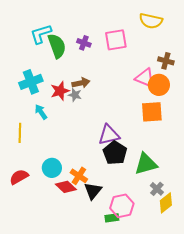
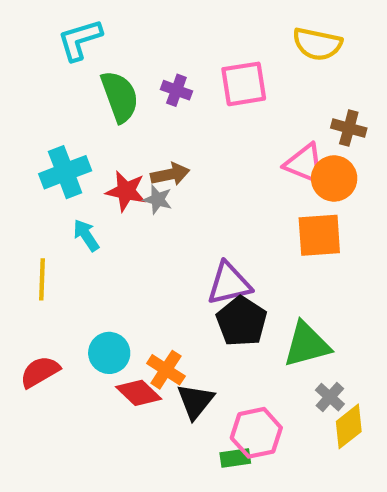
cyan L-shape: (41, 34) -> (80, 40), moved
red star: (60, 91) -> (126, 191), turned 30

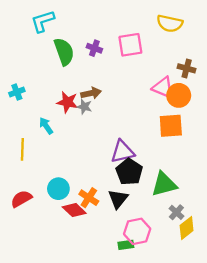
cyan cross: (65, 172) -> (17, 92), moved, size x0.6
black triangle: (195, 401) -> (118, 199), moved

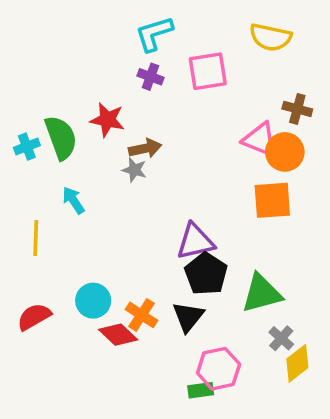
cyan L-shape: (43, 21) -> (154, 34), moved
green semicircle: (64, 52) -> (61, 138), moved
red star: (67, 102) -> (107, 120), moved

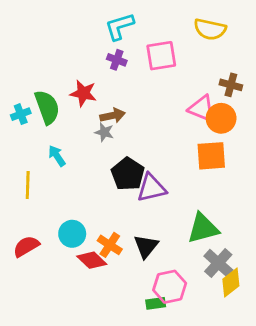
black pentagon: (206, 274) -> (128, 174), moved
gray cross: (281, 338) -> (218, 263), size x1.5

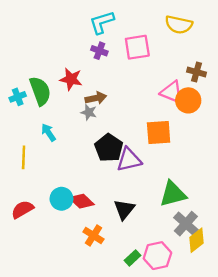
orange square: (211, 156) -> (159, 132), moved
orange cross: (110, 245) -> (93, 235), moved
red diamond: (92, 260) -> (82, 201), moved
pink hexagon: (170, 287) -> (157, 256), moved
green rectangle: (156, 303) -> (133, 258), turned -35

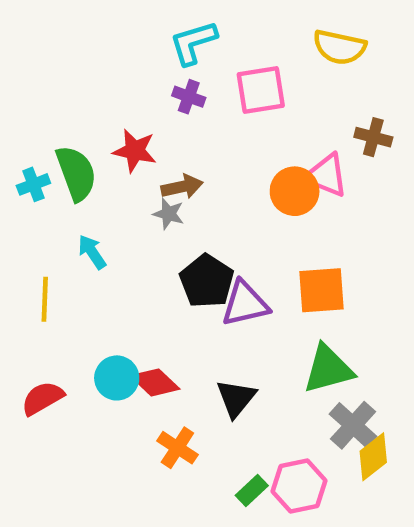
orange circle: (188, 100) -> (295, 191), moved
orange square: (159, 132) -> (322, 290), moved

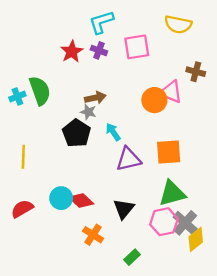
red star: (135, 151) -> (72, 52), moved, turned 30
cyan arrow: (92, 252) -> (113, 132), moved
black pentagon: (207, 281) -> (76, 133), moved
pink hexagon: (299, 486) -> (164, 222), moved

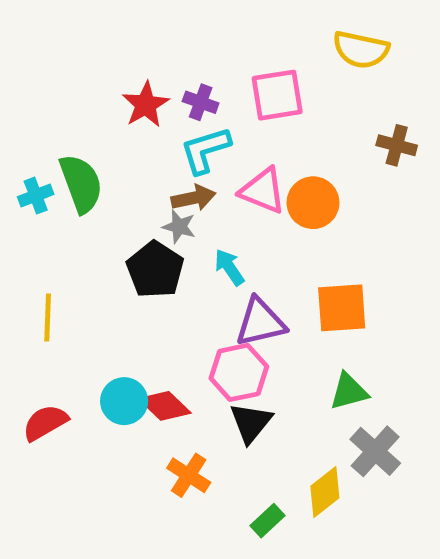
cyan L-shape: (101, 22) -> (205, 150), moved
pink triangle: (171, 92) -> (263, 191), moved
green triangle: (172, 193) -> (349, 392), size x0.7
pink hexagon: (164, 222) -> (239, 372), moved
yellow diamond: (196, 239) -> (325, 492), moved

